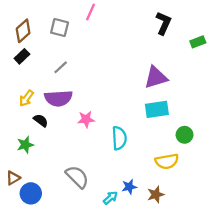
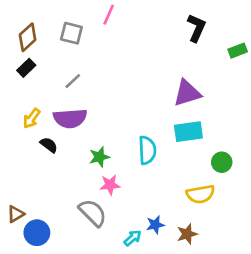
pink star: (86, 119) -> (110, 185), moved
cyan semicircle: (119, 138) -> (147, 150), moved
green star: (25, 145) -> (99, 157), moved

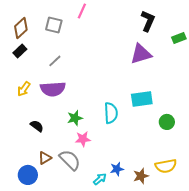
purple triangle: (187, 93) -> (141, 54), moved
black semicircle: (49, 145) -> (37, 126), moved
yellow semicircle: (200, 194) -> (166, 166), moved
brown triangle: (16, 214) -> (45, 158), moved

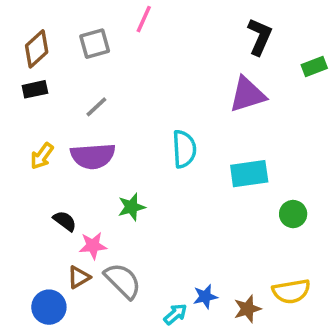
gray square: (54, 25) -> (95, 44), turned -30
black rectangle: (20, 51) -> (35, 89), turned 32
cyan semicircle: (111, 113) -> (184, 149), moved
pink star: (83, 139) -> (93, 246), moved

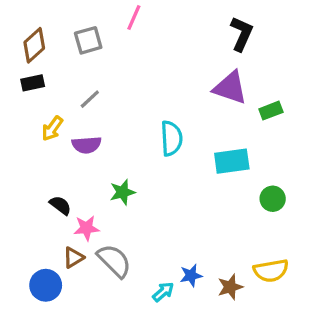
green rectangle: (314, 66) -> (271, 111), moved
purple triangle: (247, 95) -> (230, 88), turned 36
yellow arrow: (42, 156) -> (52, 129), moved
purple semicircle: (93, 156) -> (87, 145), size x0.7

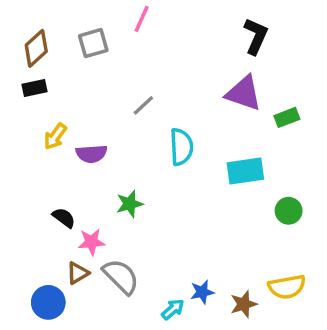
gray line: (90, 99) -> (143, 105), moved

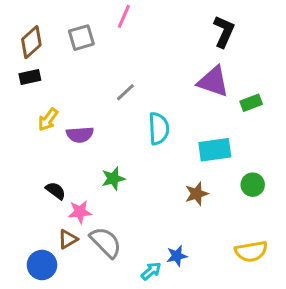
brown star: (244, 304) -> (197, 194), moved

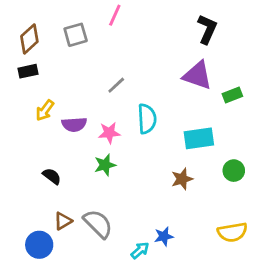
pink star: (80, 212) -> (109, 133), moved

